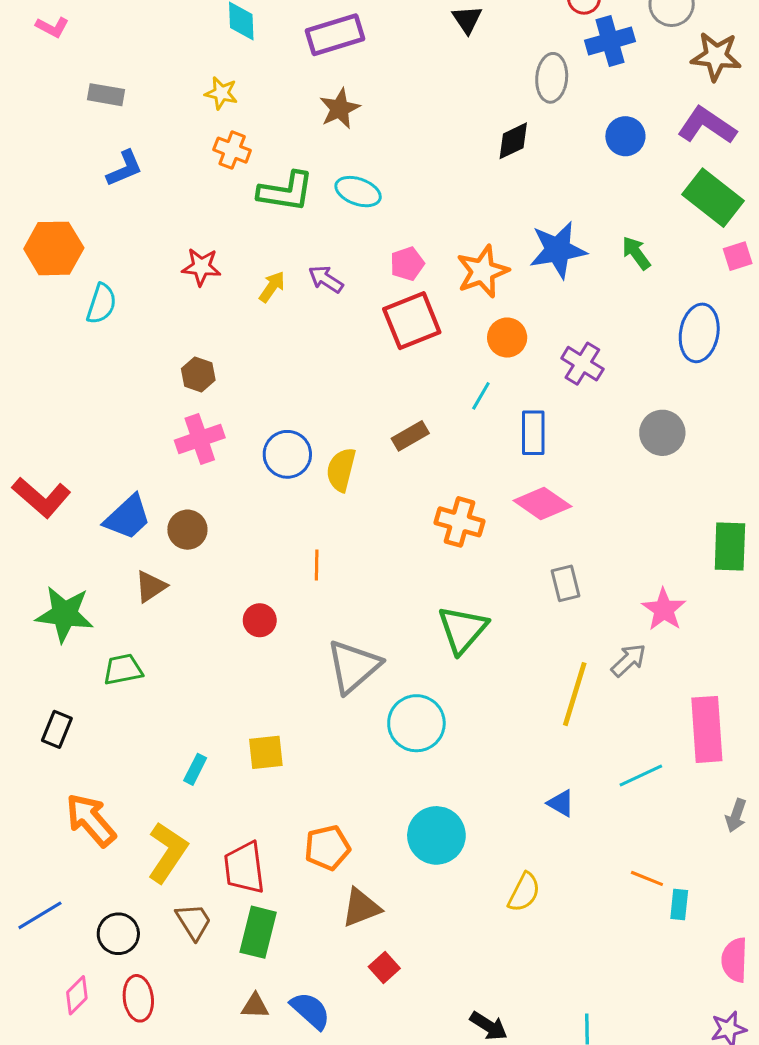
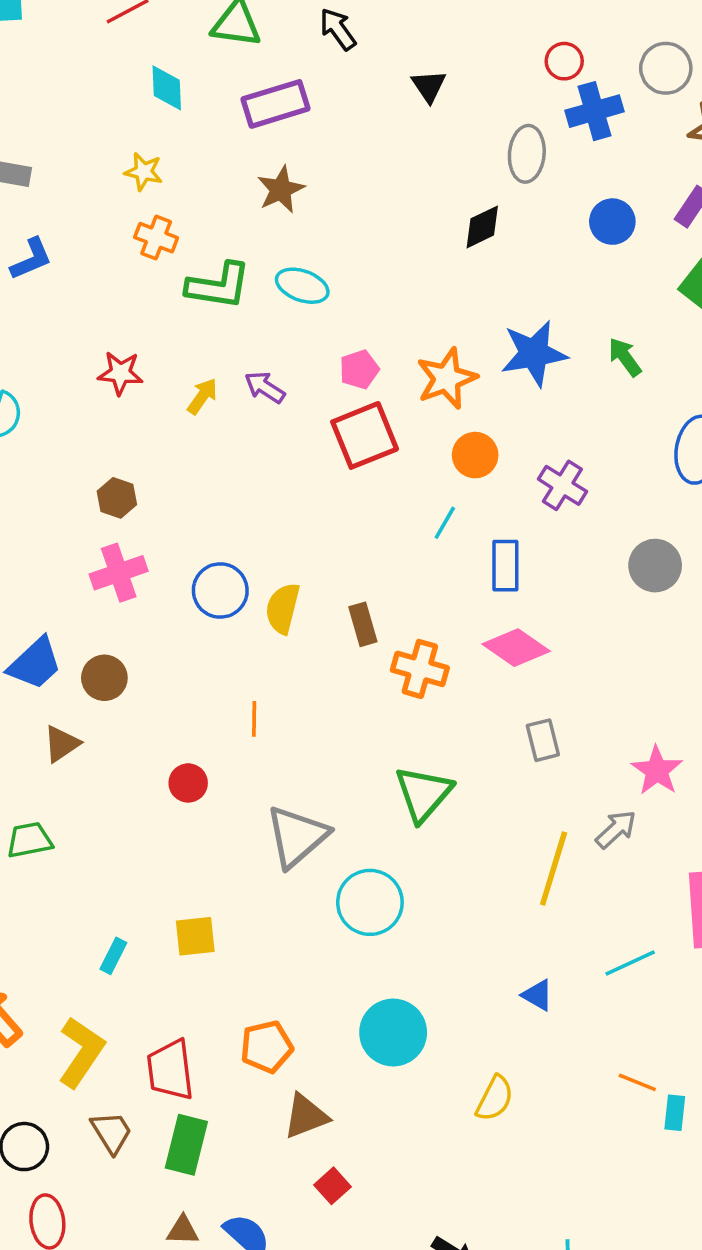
brown rectangle: (410, 436) -> (363, 624), moved, turned -76

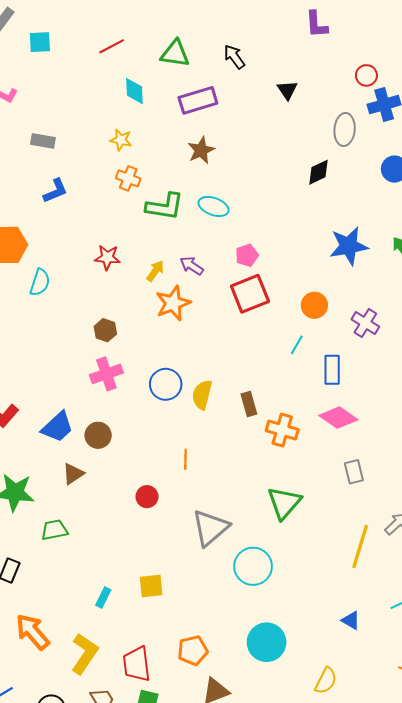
orange star: (447, 378) -> (173, 303), moved

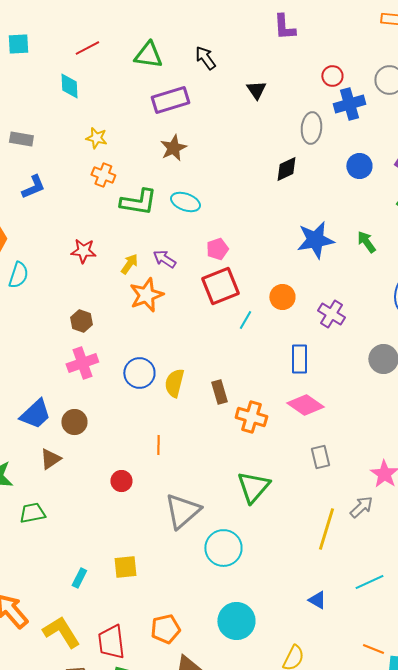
cyan diamond: (134, 91) -> (69, 86), moved
cyan line: (297, 345) -> (245, 320), moved
yellow L-shape: (85, 654) -> (61, 632), turned -66

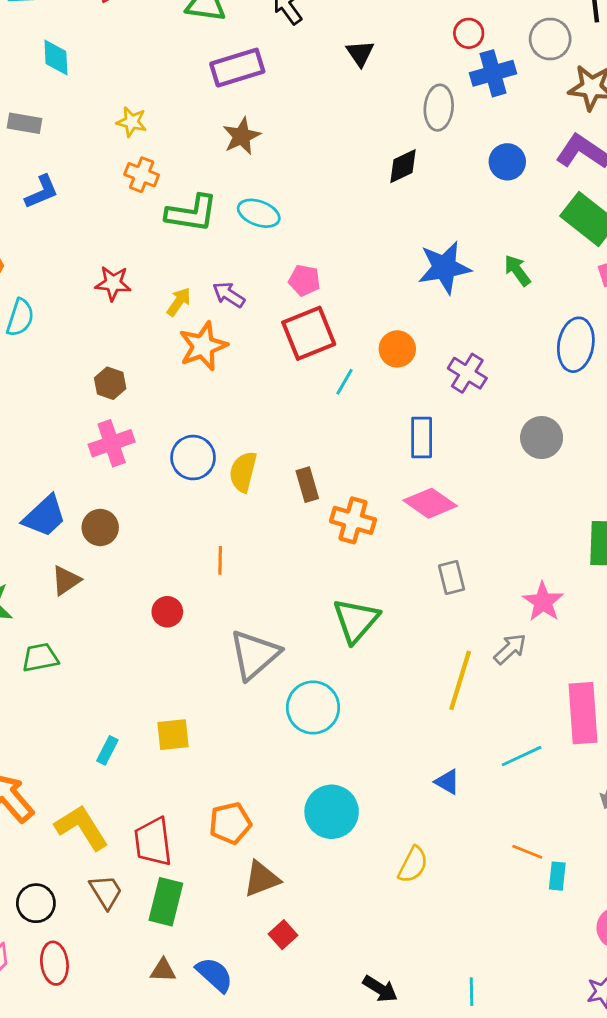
cyan diamond: (69, 86) -> (56, 58), moved
pink pentagon: (217, 249) -> (304, 280), turned 30

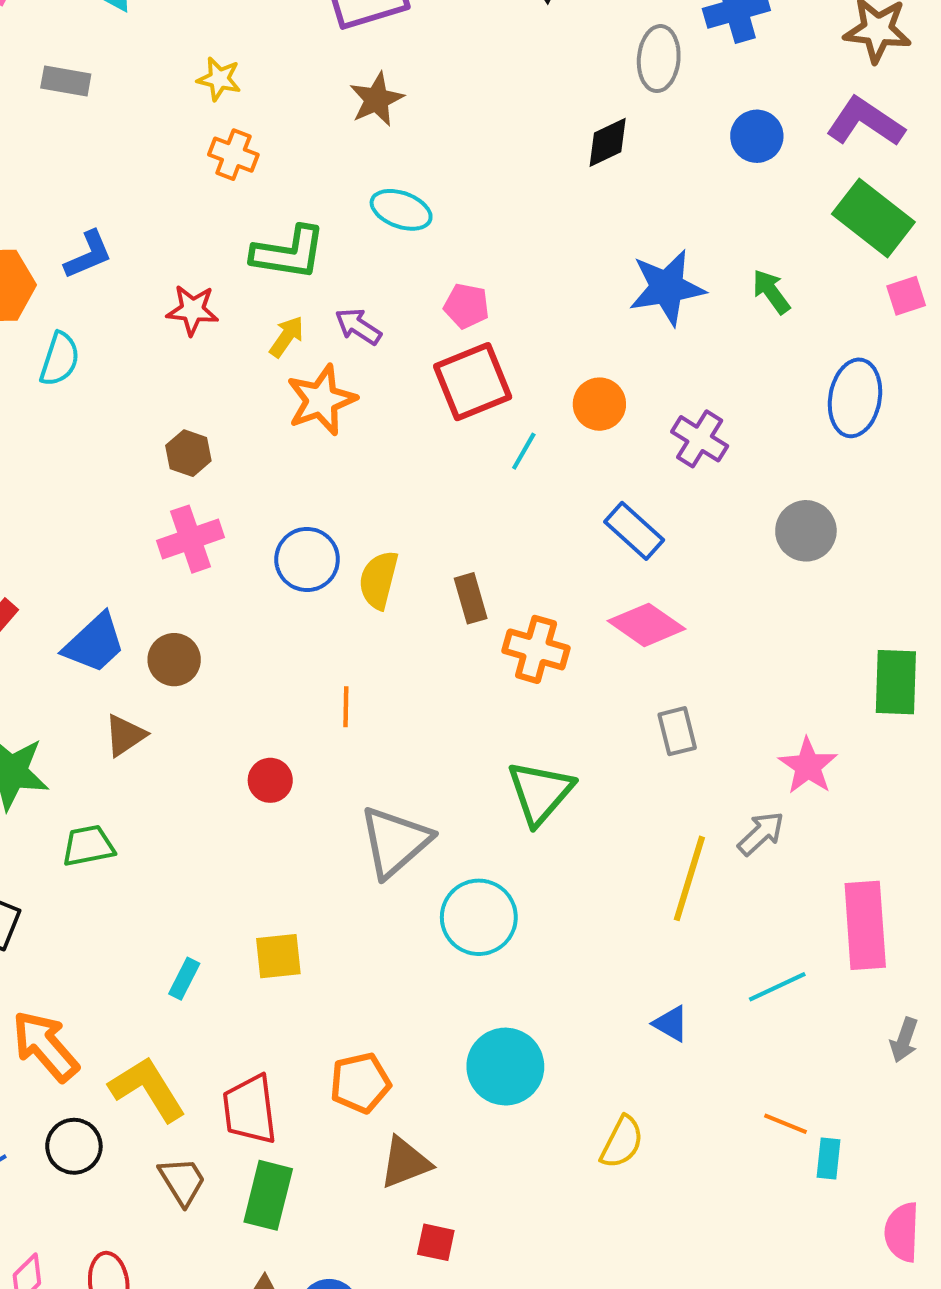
blue L-shape: (42, 192) -> (88, 255), moved
green L-shape: (192, 213) -> (289, 253), moved
blue rectangle: (422, 438) -> (634, 531), turned -48
black circle: (36, 903) -> (74, 1146), moved
red square: (283, 935) -> (436, 1242), turned -36

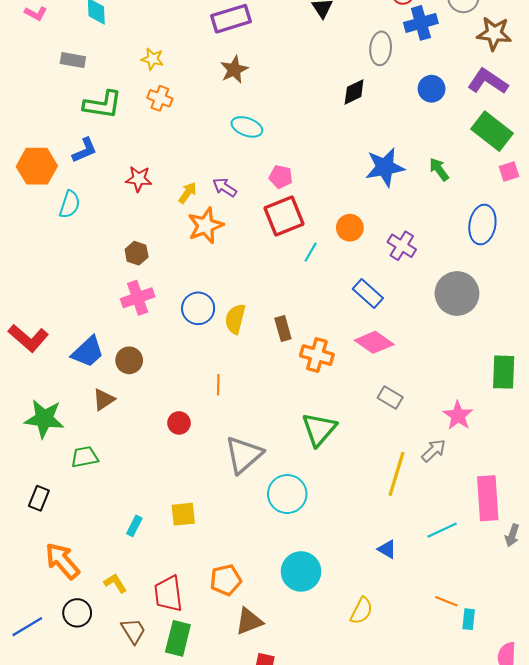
green L-shape: (289, 253) -> (103, 105), moved
gray circle: (806, 531) -> (457, 293), size x1.4
gray rectangle: (677, 731) -> (390, 397), turned -45
gray arrow: (904, 1040) -> (512, 535), moved
yellow L-shape: (148, 1089) -> (115, 583), size x0.6

